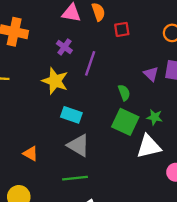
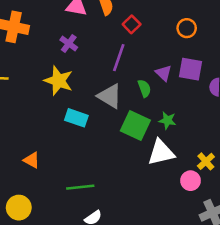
red square: (122, 29) -> (132, 24), turned -35
purple line: (90, 63) -> (119, 58), moved
green semicircle: (124, 93) -> (144, 88), moved
gray triangle: (78, 145) -> (110, 96), moved

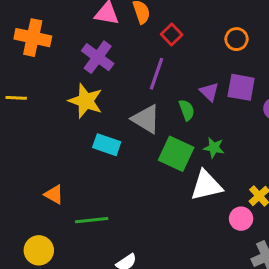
purple cross: (69, 44) -> (98, 57), size x1.5
green line: (80, 187) -> (92, 220), moved

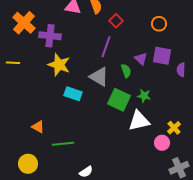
orange cross: (33, 38) -> (24, 23), turned 30
purple cross: (98, 57) -> (50, 36), moved, turned -30

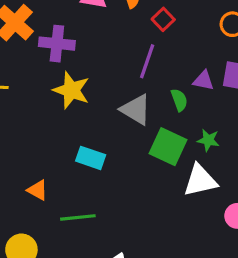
purple triangle: (141, 59) -> (203, 81), turned -32
cyan rectangle: (73, 94) -> (91, 158), moved

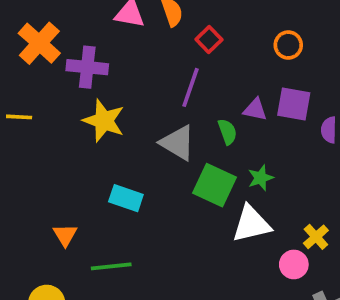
green star: (208, 140) -> (261, 178), turned -30
orange triangle: (38, 190) -> (65, 235), turned 30

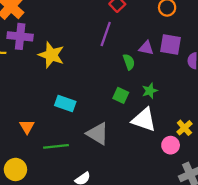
purple cross: (87, 67) -> (20, 36), moved
gray triangle: (178, 143) -> (98, 134), moved
green square: (215, 185) -> (121, 95), size x0.6
white triangle: (251, 224) -> (144, 120), turned 32

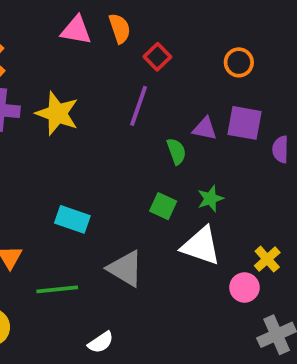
yellow star: (51, 55) -> (57, 113), moved

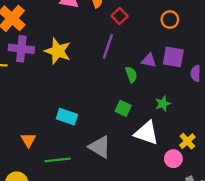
green star: (210, 199) -> (163, 104), moved

